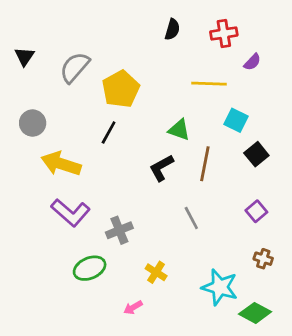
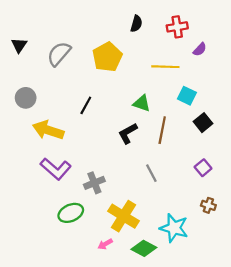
yellow pentagon: (121, 89) -> (107, 57), moved
yellow cross: (156, 272) -> (123, 216), size x1.8
green diamond: (255, 313) -> (144, 248), moved

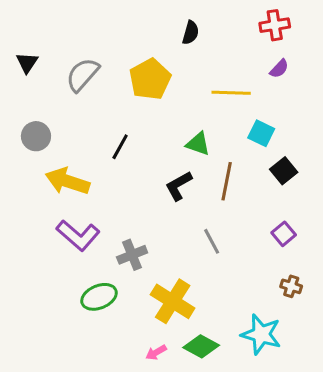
red cross: (177, 27) -> (275, 25), moved
cyan star: (174, 228) -> (261, 334), moved
pink arrow: (105, 244) -> (156, 352), moved

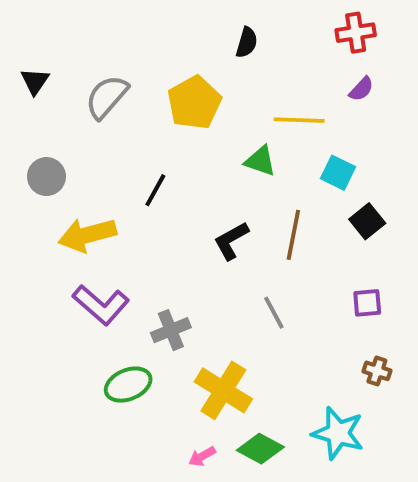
green triangle: (198, 144) -> (260, 161), moved
yellow arrow: (68, 181) -> (87, 235), turned -33
purple square: (284, 234) -> (367, 303), turned 35

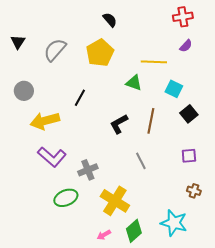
black semicircle: (247, 42) -> (110, 20), moved, turned -56
green diamond: (260, 449) -> (134, 231), turned -70

